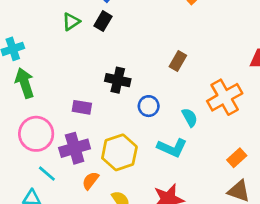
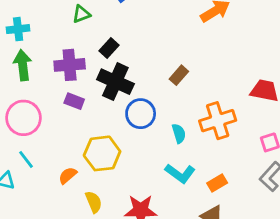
black rectangle: (103, 21) -> (109, 48), moved
black cross: (118, 80) -> (115, 82), size x1.4
blue circle: (149, 106) -> (141, 114), size x1.4
purple cross: (75, 148) -> (70, 65), moved
cyan L-shape: (172, 148) -> (180, 173), moved

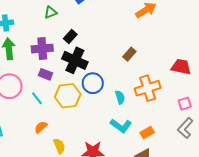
brown rectangle: (179, 75) -> (129, 54), moved
yellow hexagon: (102, 153) -> (68, 96), moved
cyan line: (26, 159) -> (37, 98), moved

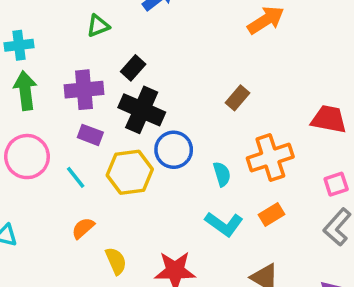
orange rectangle: (147, 133) -> (271, 215), moved

